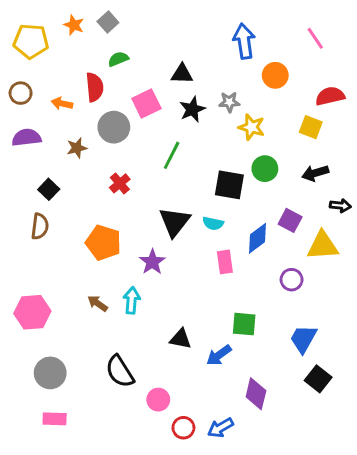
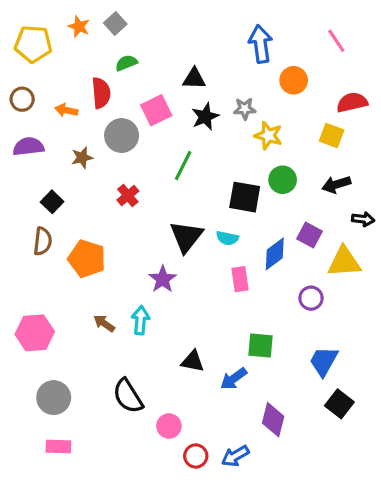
orange pentagon: (103, 243) -> (87, 259), moved

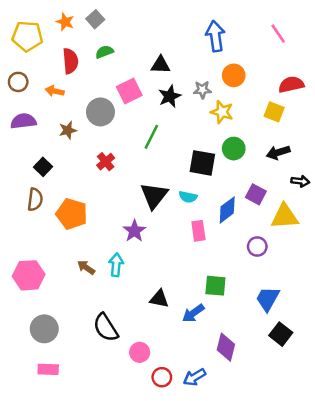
orange circle: (294, 80) -> (234, 75), moved
red semicircle: (101, 93) -> (70, 61), moved

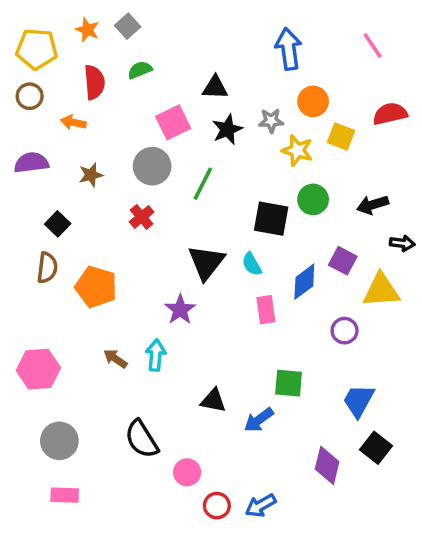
brown circle: (18, 82) -> (30, 96), moved
gray circle: (100, 112) -> (152, 166), moved
yellow square: (274, 112) -> (341, 136), moved
cyan semicircle: (188, 197) -> (252, 264), turned 48
purple diamond: (226, 347) -> (327, 465), moved

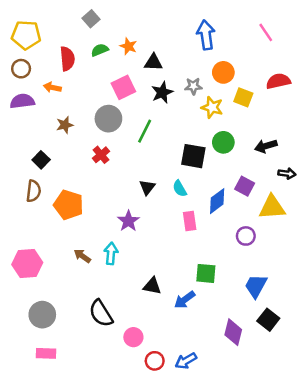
orange star: (87, 30) -> (128, 46), moved
purple semicircle: (31, 163) -> (22, 101), moved
black triangle: (206, 262) -> (147, 187), size x0.6

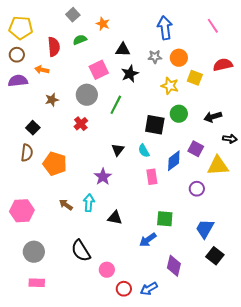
orange star: (128, 46) -> (103, 24), moved
gray star: (193, 86) -> (155, 57), moved
black triangle: (152, 286) -> (115, 218), moved
purple diamond: (233, 332) -> (174, 266), moved

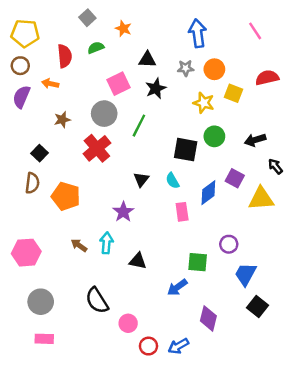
purple semicircle: (18, 81) -> (21, 97), turned -60
red cross: (81, 124) -> (97, 148), size x1.6
black arrow: (230, 139) -> (275, 166), turned -136
purple circle: (197, 189) -> (229, 244), moved

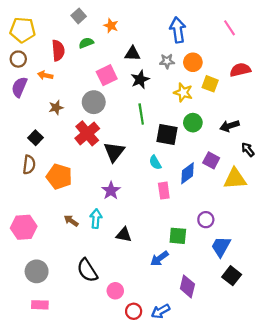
green line: (139, 126) -> (141, 114), moved, turned -36
black triangle: (141, 179) -> (114, 152), moved, size x1.5

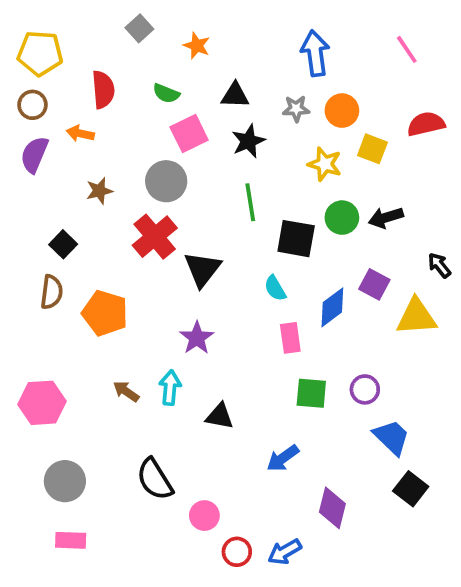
green semicircle: (86, 43) -> (166, 93), moved, turned -136
black arrow: (230, 126) -> (386, 218), moved
green square: (178, 236) -> (311, 393), moved
blue trapezoid: (221, 247) -> (392, 437), turned 105

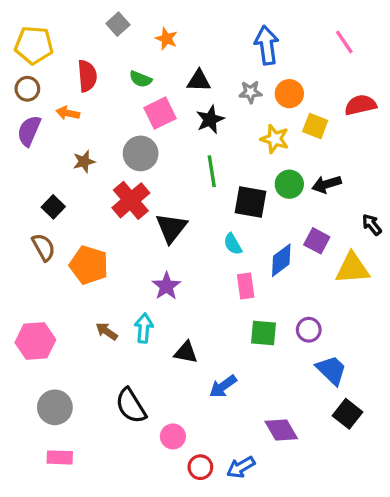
brown semicircle: (52, 292) -> (44, 247), turned -36
blue arrow: (283, 458) -> (223, 386), moved
purple diamond: (332, 508) -> (281, 430), turned -44

